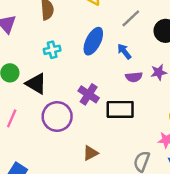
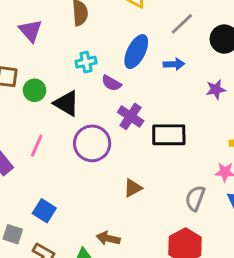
blue arrow: (124, 51) -> (174, 64), turned 126
purple semicircle: (134, 77) -> (111, 83), moved, turned 35

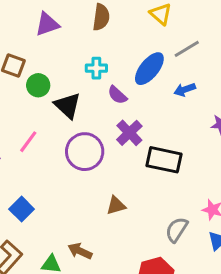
gray line: (182, 24) -> (187, 49), moved
purple triangle: (30, 31) -> (47, 24), turned 40
blue arrow: (174, 64) -> (185, 90), turned 150

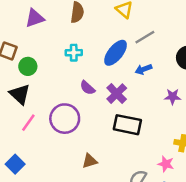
purple semicircle: (117, 95) -> (87, 88), moved
black triangle: (68, 106) -> (20, 94), moved
purple cross: (129, 133) -> (117, 94), moved
pink line: (28, 142) -> (28, 123), moved

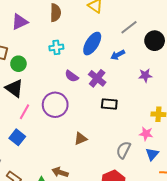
gray line: (145, 37) -> (129, 27), moved
black rectangle: (127, 125) -> (109, 104), size x0.7
blue square: (15, 164) -> (17, 137), moved

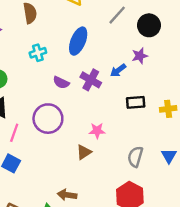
blue arrow: (118, 55) -> (118, 70), moved
purple star: (145, 75) -> (140, 56), moved
black rectangle: (109, 104) -> (136, 102), moved
pink star: (146, 134) -> (97, 131), moved

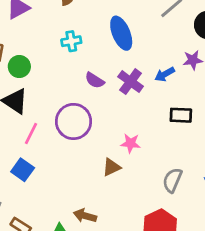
blue ellipse: (78, 41) -> (121, 33), turned -52

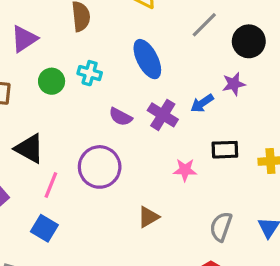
cyan cross: (71, 41) -> (90, 73), turned 30
green circle: (19, 67) -> (52, 81), moved
pink star: (130, 143) -> (185, 170), moved

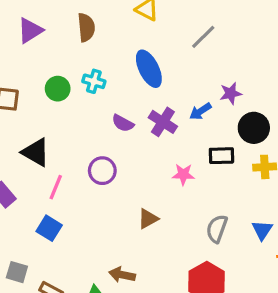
purple triangle: (24, 39) -> (30, 30), moved
black circle: (249, 41) -> (254, 128), moved
purple circle: (100, 167) -> (102, 171), size x0.7

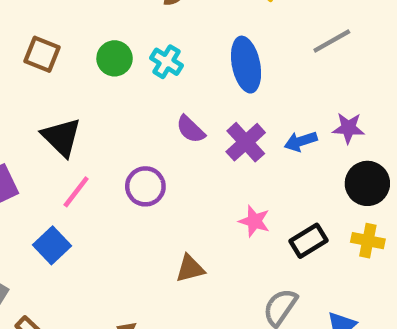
black rectangle: (221, 156) -> (308, 241), moved, turned -45

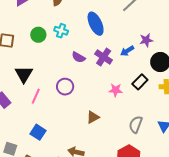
black triangle: (61, 137) -> (24, 74), turned 30
black rectangle: (308, 241) -> (140, 82), moved
blue square: (52, 245) -> (38, 132), moved

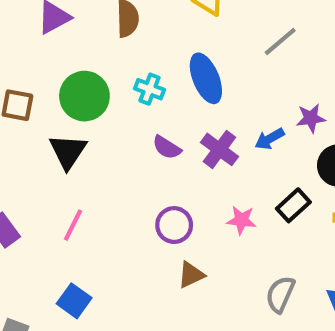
cyan cross: (61, 31) -> (149, 89), moved
green circle: (38, 35) -> (84, 96), size x1.5
black triangle: (24, 74) -> (68, 152), moved
purple circle: (65, 87) -> (174, 225), moved

